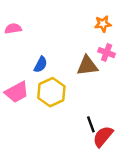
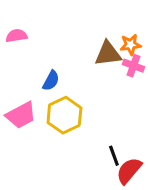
orange star: (103, 24) -> (130, 45), moved
brown triangle: (87, 66) -> (108, 54), moved

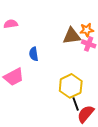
blue semicircle: (51, 81) -> (34, 54), turned 144
yellow hexagon: (64, 115) -> (71, 86), moved

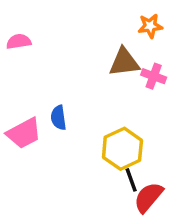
orange star: (87, 30) -> (150, 26), moved
blue semicircle: (34, 54) -> (58, 118), moved

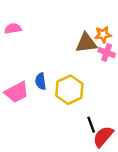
orange star: (150, 26) -> (103, 34), moved
yellow hexagon: (122, 149) -> (69, 90), moved

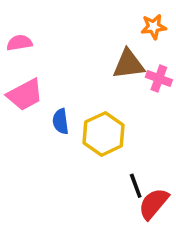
orange star: (103, 34) -> (154, 27), moved
pink trapezoid: (17, 92) -> (25, 95), moved

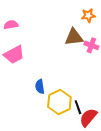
blue semicircle: (61, 121) -> (40, 87), moved
yellow hexagon: (103, 134) -> (59, 102), moved

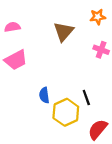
brown triangle: (74, 37) -> (64, 32), moved, turned -42
black line: (78, 107) -> (86, 97), moved

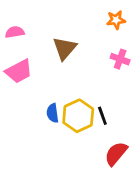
brown triangle: (64, 32) -> (65, 48), moved
yellow hexagon: (66, 112) -> (78, 116), moved

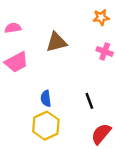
brown triangle: (65, 48) -> (56, 42), turned 35
yellow hexagon: (78, 116) -> (46, 126), moved

